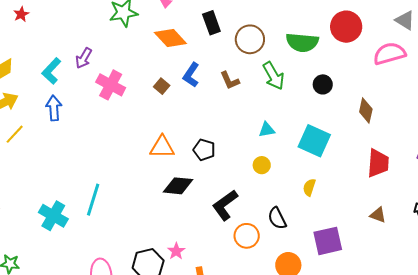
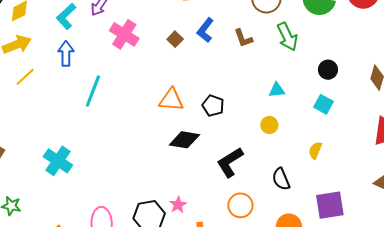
black circle: (323, 84) -> (328, 70), moved
cyan square: (314, 141) -> (324, 104), size x0.6
cyan line: (93, 200) -> (93, 91), moved
orange circle: (247, 236) -> (240, 205), moved

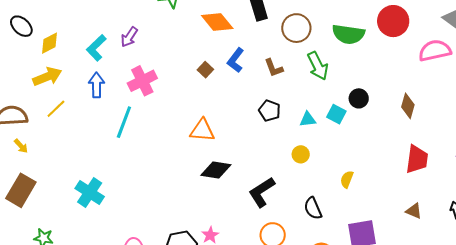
pink cross: (124, 34) -> (142, 81), moved, turned 32
cyan square: (324, 104) -> (336, 114), moved
black pentagon: (213, 106) -> (270, 111), moved

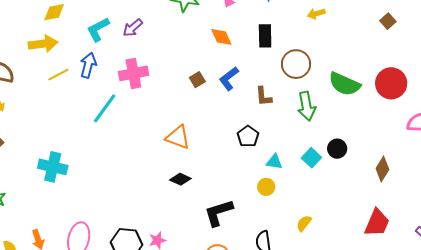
orange diamond: (217, 22) -> (221, 37), size x0.7
yellow line: (56, 109) -> (58, 75), moved
cyan triangle: (308, 119) -> (274, 162), moved
black diamond: (216, 170) -> (180, 179), size x0.7
cyan cross: (90, 193) -> (53, 167), turned -36

